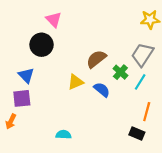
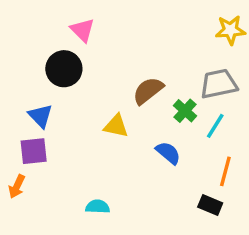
gray trapezoid: (142, 55) -> (219, 84), turned 45
yellow triangle: (75, 82) -> (116, 126), turned 35
blue semicircle: (102, 90) -> (168, 153), moved

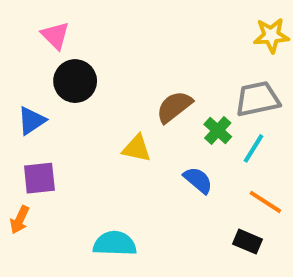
pink triangle: (82, 30) -> (55, 35), moved
blue triangle: (40, 116) -> (32, 121), moved, turned 40
orange line: (225, 171) -> (265, 202), turned -72
cyan semicircle: (98, 207) -> (115, 244), size x1.5

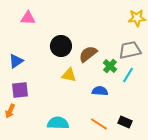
pink triangle: (55, 35) -> (28, 18), turned -42
black circle: (75, 81) -> (61, 46), moved
blue semicircle: (198, 180) -> (100, 91), turned -35
orange line: (265, 202) -> (99, 124), moved

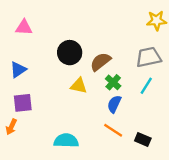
pink triangle: (28, 18) -> (24, 27), moved
green cross: (110, 66) -> (113, 82), moved
blue semicircle: (100, 91) -> (114, 104), turned -70
orange line: (99, 124) -> (113, 130), moved

